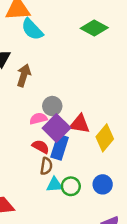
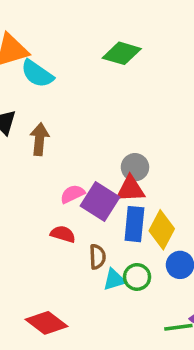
gray circle: (52, 106) -> (135, 167), moved
yellow diamond: (105, 138) -> (162, 230), moved
red semicircle: (41, 147) -> (63, 234), moved
blue rectangle: (60, 147) -> (134, 224), moved

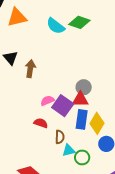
cyan semicircle: (37, 74) -> (56, 26), moved
green circle: (137, 277) -> (82, 157), moved

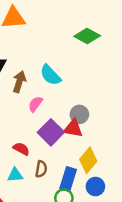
cyan semicircle: (56, 26) -> (50, 75), moved
pink semicircle: (47, 101) -> (35, 104), moved, turned -40
blue rectangle: (82, 119) -> (68, 179), moved
cyan triangle: (69, 150) -> (15, 175), moved

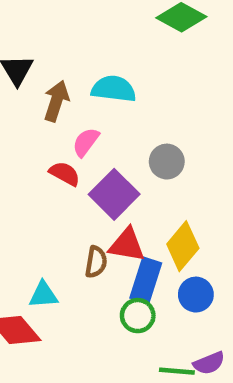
cyan semicircle: (50, 75) -> (114, 89), turned 140
red triangle: (73, 128) -> (127, 245), moved
red semicircle: (21, 149) -> (65, 174), moved
cyan triangle: (15, 175) -> (43, 295), moved

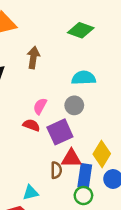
cyan semicircle: (114, 89) -> (84, 78), moved
brown arrow: (56, 101) -> (33, 58), moved
gray circle: (167, 162) -> (74, 105), moved
purple square: (114, 194) -> (60, 132), turned 30

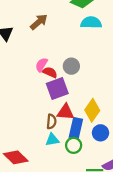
brown arrow: (33, 58) -> (39, 22), turned 36
cyan semicircle: (84, 78) -> (91, 23), moved
red semicircle: (31, 125) -> (50, 72), moved
cyan triangle: (31, 193) -> (52, 140), moved

